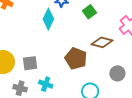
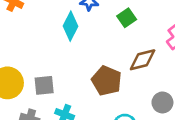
brown diamond: (102, 42) -> (143, 60), turned -30

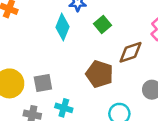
green square: (127, 18) -> (102, 24), moved

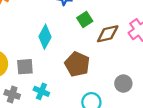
cyan diamond: (63, 27) -> (45, 37), moved
brown diamond: (131, 52) -> (108, 34), moved

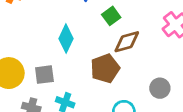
brown diamond: (108, 34) -> (127, 42), moved
brown pentagon: (77, 64) -> (105, 68), turned 30

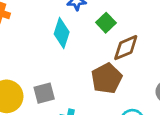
cyan diamond: (66, 39) -> (62, 33), moved

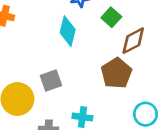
gray square: (44, 93) -> (51, 80), moved

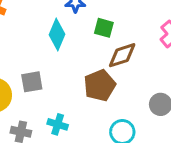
green square: (111, 17) -> (104, 28), turned -36

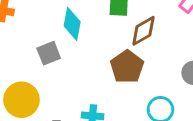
gray square: (32, 82) -> (49, 53), moved

